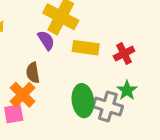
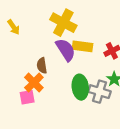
purple semicircle: (46, 40) -> (66, 50), moved, size x1.5

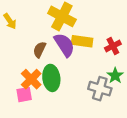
brown semicircle: (42, 66) -> (40, 50), moved, turned 35
green ellipse: (80, 87) -> (51, 78), moved

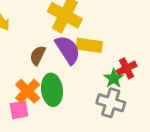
red cross: (113, 46) -> (127, 68), moved
green star: (115, 76) -> (114, 78), moved

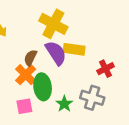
green star: (114, 78) -> (64, 104), moved
orange cross: (28, 91) -> (26, 75), moved
pink square: (19, 110) -> (24, 106), moved

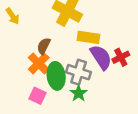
purple semicircle: (56, 53) -> (101, 57), moved
gray cross: (92, 98) -> (79, 72), moved
pink square: (24, 106) -> (37, 96), turned 35

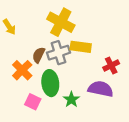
purple semicircle: (101, 57) -> (101, 89), moved, turned -45
orange cross: (39, 63) -> (22, 70), moved
gray cross: (79, 72) -> (58, 53), moved, turned -35

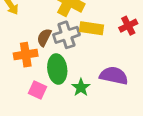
red cross: (111, 66) -> (128, 26), moved
orange cross: (22, 70) -> (26, 55), turned 36

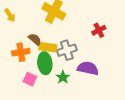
yellow rectangle: (91, 28) -> (48, 47), moved
gray cross: (66, 35) -> (67, 50), moved
brown semicircle: (44, 37) -> (35, 39), turned 104

